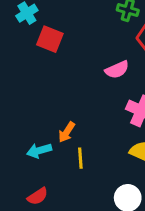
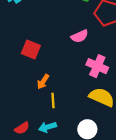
red square: (50, 39) -> (31, 50), moved
cyan arrow: (39, 151) -> (47, 127), moved

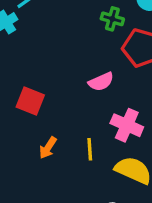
yellow line: (53, 100) -> (90, 149), moved

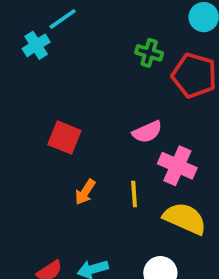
green cross: (112, 19) -> (149, 53), moved
pink semicircle: (101, 82) -> (147, 132), moved

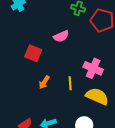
pink semicircle: (147, 132) -> (61, 36), moved

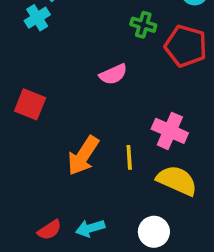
red square: (33, 53) -> (30, 104), moved
orange arrow: (44, 82) -> (83, 156), size x1.6

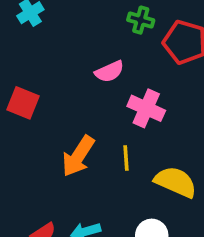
pink cross: (170, 131) -> (146, 108), moved

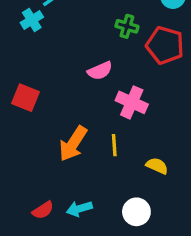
yellow semicircle: (176, 182) -> (157, 166), size x0.6

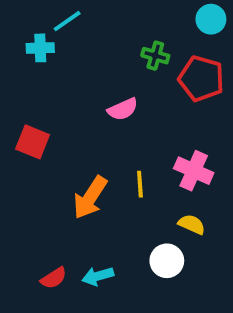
cyan cross: (32, 20) -> (40, 48), turned 30
pink cross: (132, 102) -> (194, 171), moved
yellow line: (114, 145) -> (140, 184), moved
white circle: (136, 212) -> (167, 261), moved

